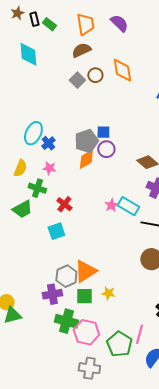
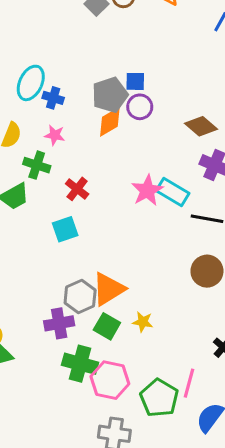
blue cross: (48, 143) -> (53, 98), turned -32
pink star: (111, 205) -> (147, 190), size x1.5
green square: (84, 296) -> (107, 326), turned 30

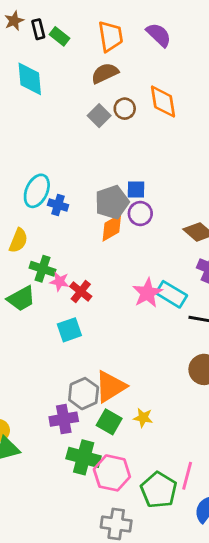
pink star: (55, 135) -> (59, 282), moved

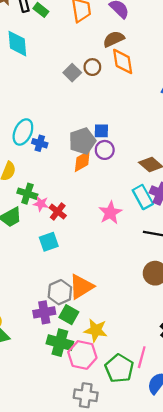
brown semicircle: (105, 73) -> (114, 39), moved
cyan rectangle: (171, 294) -> (143, 197), moved, turned 30
yellow star: (143, 418) -> (96, 330), moved, size x1.5
green square: (109, 422) -> (69, 315), moved

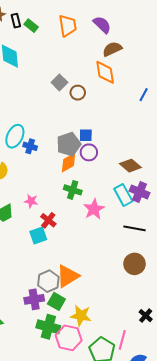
brown semicircle: (114, 39) -> (112, 49), moved
brown circle: (92, 67) -> (78, 93), moved
green cross: (27, 194) -> (73, 190), moved
red cross: (58, 212) -> (48, 220), moved

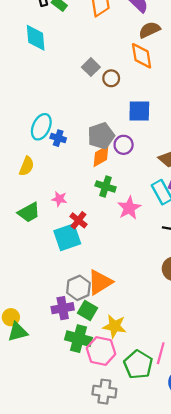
blue square: (86, 135) -> (139, 111), moved, size x1.5
cyan square: (38, 236) -> (67, 237), size x1.4

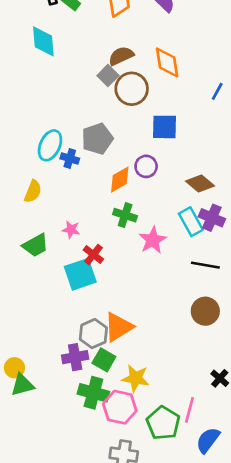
brown semicircle: (149, 30) -> (121, 56), moved
brown circle: (111, 78) -> (132, 89), size x1.6
gray pentagon: (101, 136) -> (97, 139), moved

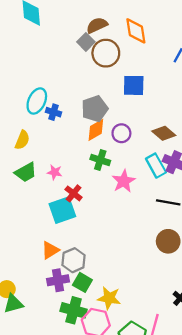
gray pentagon: (97, 139) -> (95, 109), moved
purple circle: (146, 166) -> (121, 133), moved
green trapezoid: (36, 245) -> (26, 172), moved
orange triangle: (118, 327) -> (50, 250), moved, size x0.7

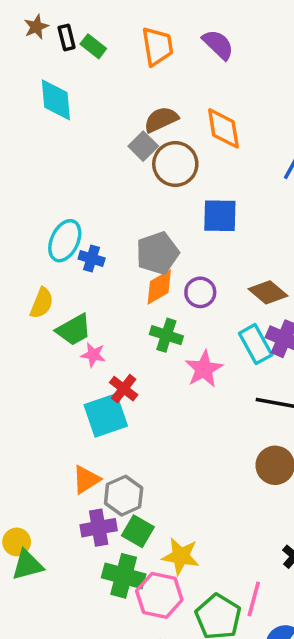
green trapezoid: (26, 172) -> (74, 330), moved

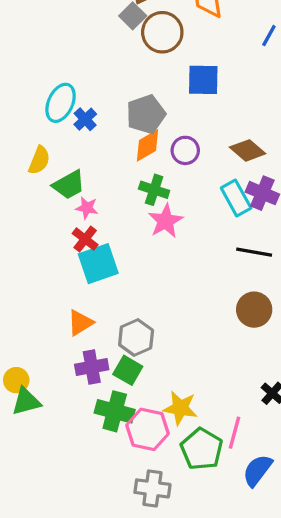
blue cross: (92, 258) -> (85, 119), turned 30
pink star: (204, 369) -> (166, 221), moved
red cross: (124, 389) -> (85, 239), moved
gray hexagon: (124, 496) -> (136, 337), moved
yellow star: (181, 556) -> (180, 408), moved

